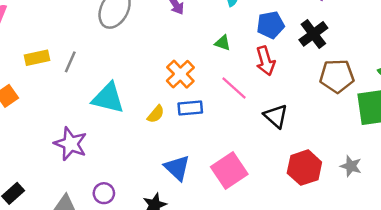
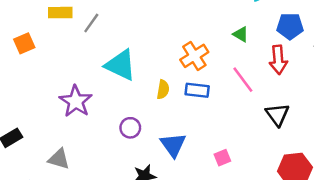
yellow semicircle: (156, 114) -> (163, 89), turned -42
pink square: (229, 171) -> (222, 158), size x0.5
purple circle: (104, 193) -> (130, 128), moved

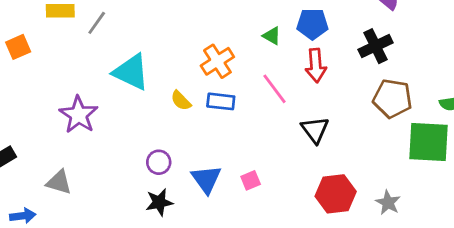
blue pentagon: (290, 26) -> (312, 24), moved
yellow semicircle: (163, 89) -> (181, 101), turned 126
purple circle: (130, 128) -> (159, 162), moved
blue triangle: (173, 145) -> (206, 179), moved

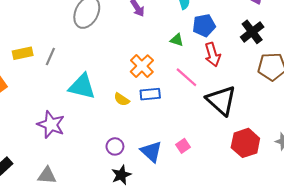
black triangle: (315, 130) -> (221, 100), size x1.5

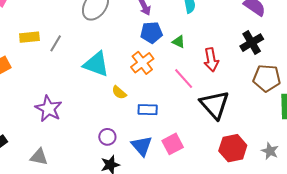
blue pentagon: (204, 25) -> (151, 33), moved
cyan triangle: (82, 86) -> (96, 64), moved
blue rectangle: (150, 94) -> (148, 110), moved
pink square: (183, 146) -> (173, 144), size x1.5

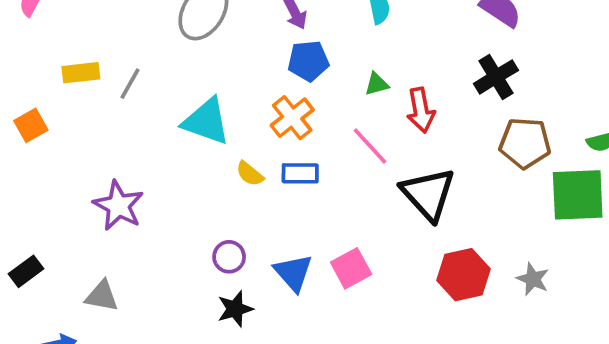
green triangle: (179, 42) -> (377, 84), moved, turned -40
blue rectangle: (148, 110) -> (300, 173), moved

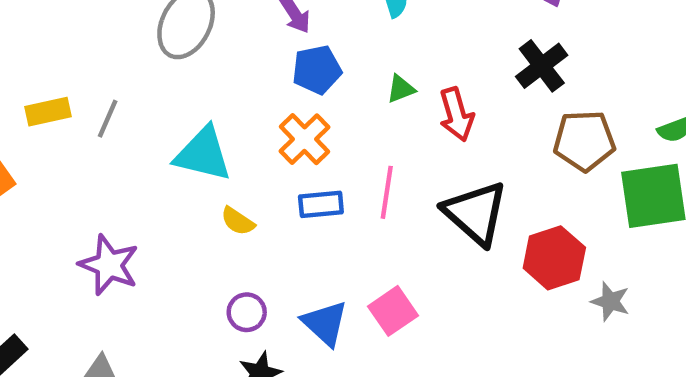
pink line: (370, 146) -> (387, 192), moved, turned 57
yellow semicircle: (250, 174) -> (238, 221), moved
red hexagon: (463, 275) -> (554, 258), moved

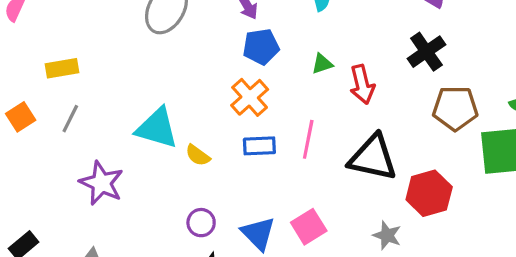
gray line: (108, 119) -> (70, 119), moved
cyan triangle: (203, 154) -> (157, 128), moved
black triangle: (476, 213) -> (373, 158), turned -32
gray star: (610, 301) -> (387, 235), moved

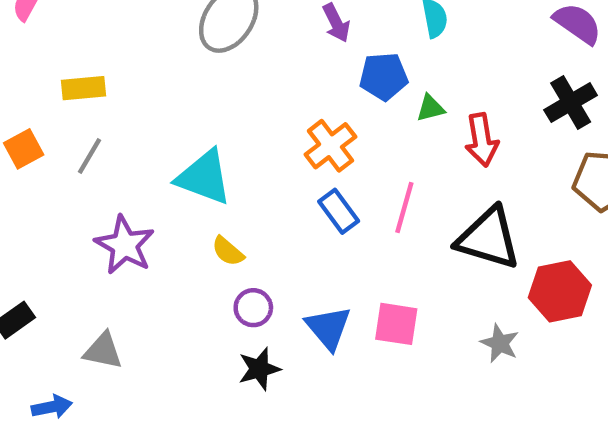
blue pentagon: (261, 47) -> (384, 76), moved
blue rectangle: (259, 146) -> (339, 211), turned 52
yellow semicircle: (198, 155) -> (228, 251), moved
pink square: (309, 227) -> (396, 324), turned 36

